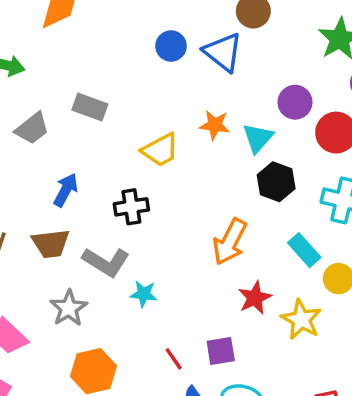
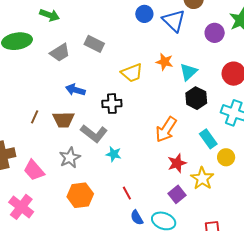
purple circle: (295, 102) -> (215, 33), moved
blue arrow: (66, 190) -> (75, 90), turned -108
purple square: (221, 351) -> (177, 194), moved, turned -36

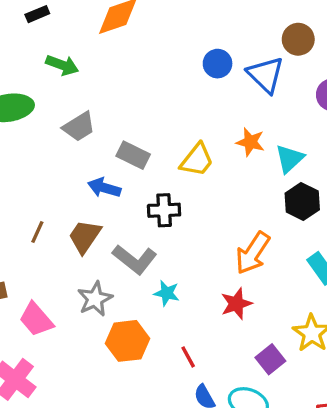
gray rectangle: (94, 44) -> (133, 155), moved
yellow trapezoid: (132, 73) -> (197, 160), turned -30
brown trapezoid: (64, 120) -> (85, 236), turned 125
red star: (177, 163) -> (236, 304), moved
orange hexagon: (80, 195) -> (128, 341), moved

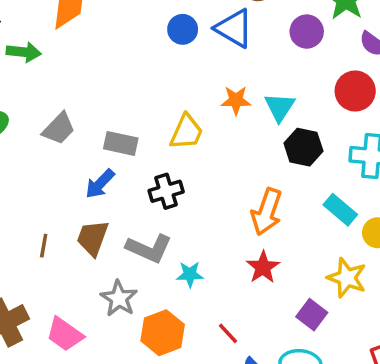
green arrow: (62, 65) -> (24, 52), moved
blue arrow: (104, 188) -> (100, 184), turned -48

